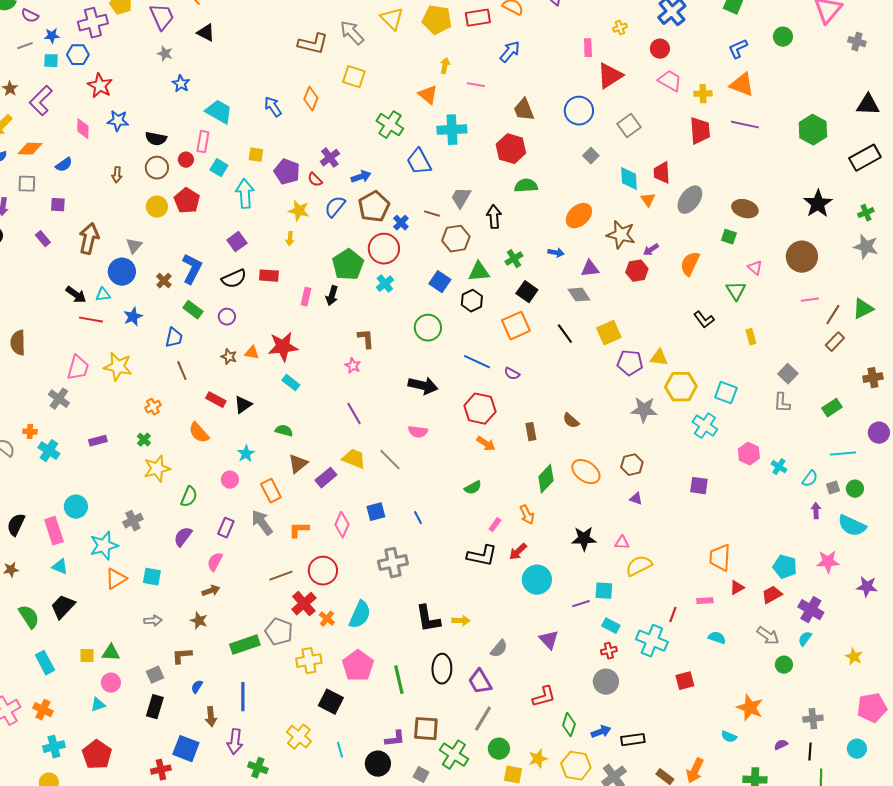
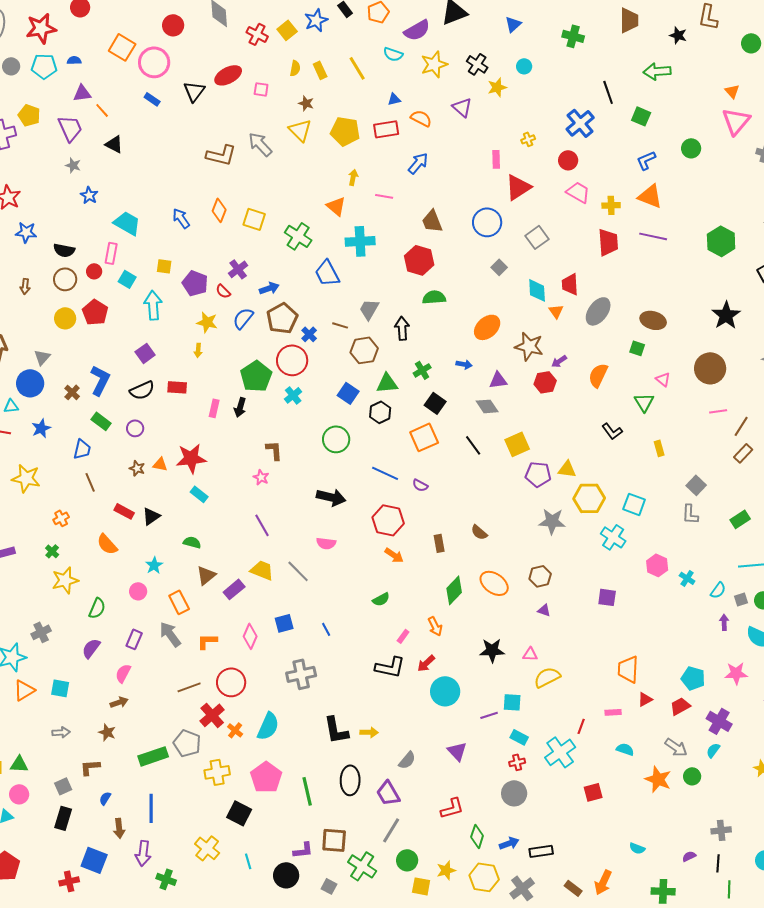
yellow square: (354, 77) -> (254, 219), moved
cyan cross: (652, 641) -> (560, 752), turned 32
orange star: (750, 708) -> (658, 779), moved

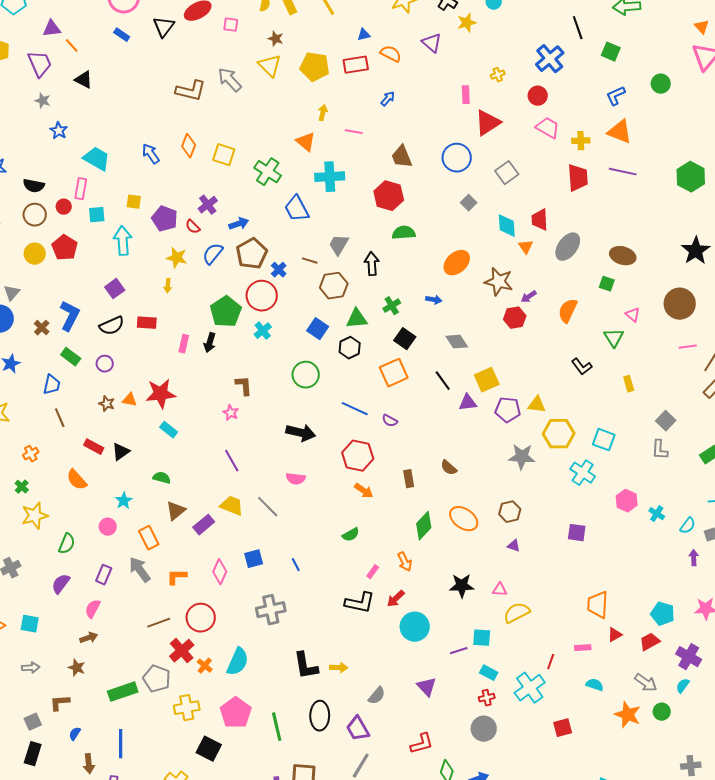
blue arrow: (418, 163) -> (388, 99), size x0.7
cyan square: (127, 279) -> (97, 215), turned -36
purple triangle: (498, 380) -> (468, 403), moved

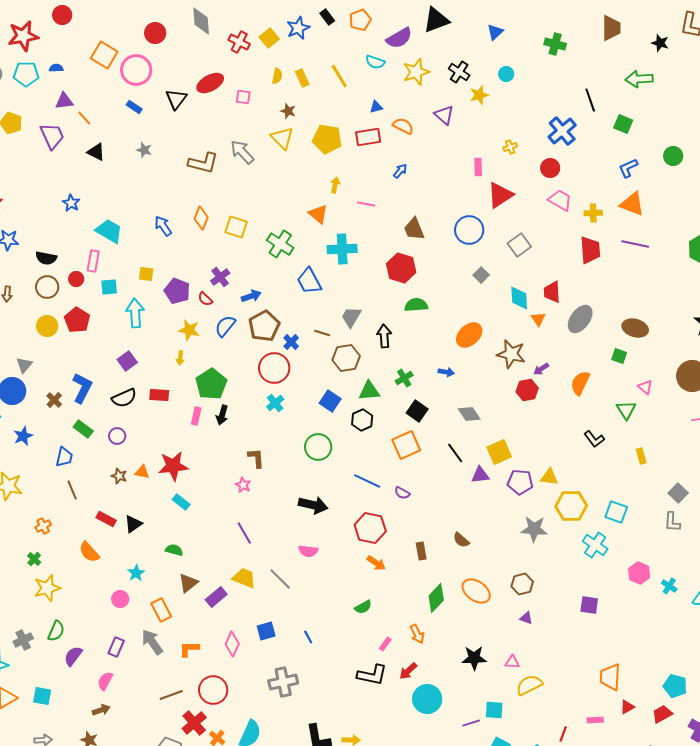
gray star: (43, 101) -> (144, 150), moved
green pentagon: (226, 312) -> (211, 384), moved
green semicircle: (67, 544) -> (56, 631), moved

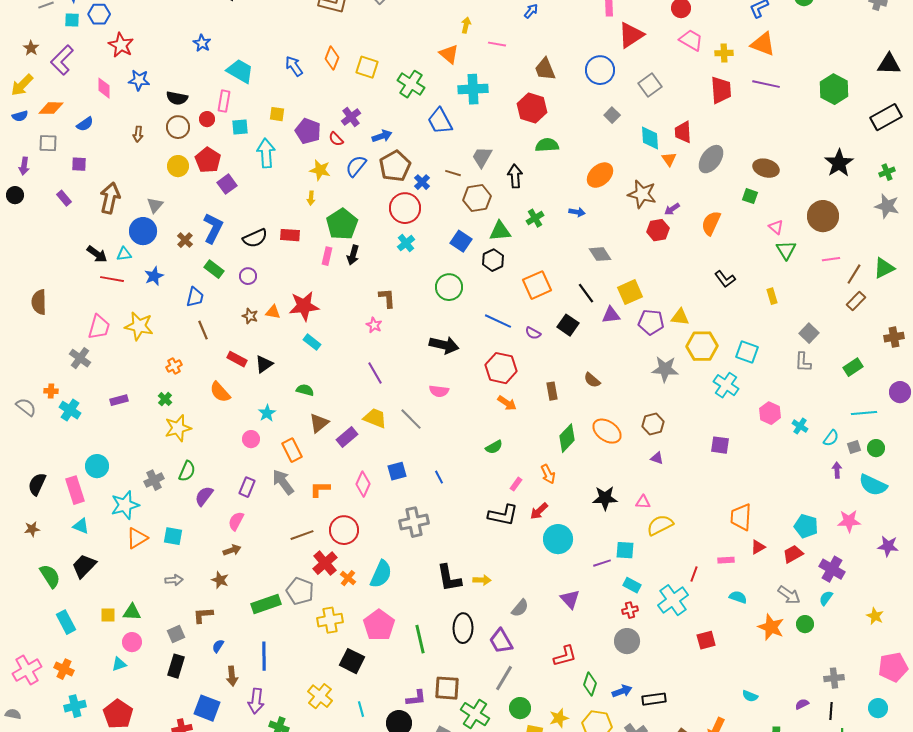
purple square: (127, 361) -> (227, 184), moved
green triangle: (626, 410) -> (786, 250), moved
black square: (417, 411) -> (568, 325), moved

